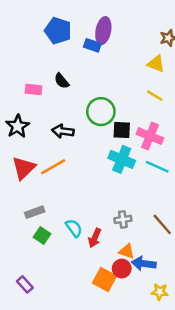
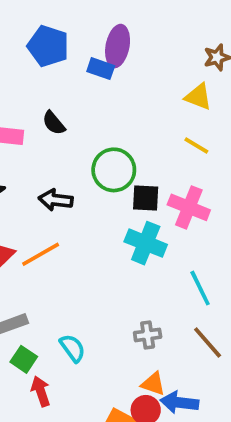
cyan line: (157, 167) -> (200, 288), moved, turned 40
red arrow: (95, 238) -> (41, 391), moved, turned 138

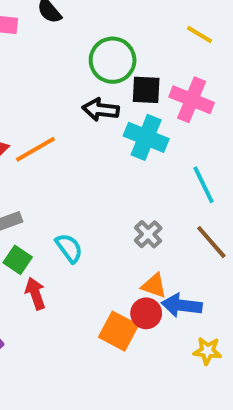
black arrow: (56, 200) -> (101, 110), moved
gray cross: (148, 335) -> (148, 234), turned -36

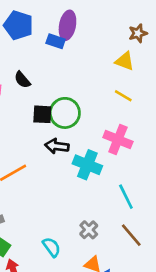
black square: (146, 90) -> (42, 114), moved
cyan semicircle: (69, 248) -> (52, 247), moved

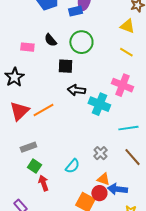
blue rectangle: (56, 41) -> (75, 11), turned -32
green circle: (65, 113) -> (81, 42), moved
cyan line: (126, 197) -> (128, 128), turned -72
cyan semicircle: (52, 247) -> (72, 166), turned 77

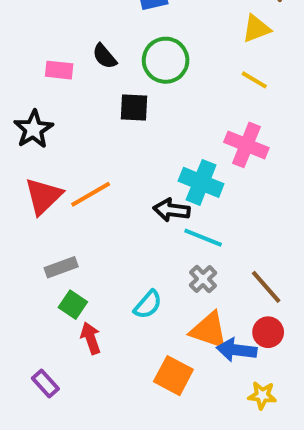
yellow triangle: (127, 26) -> (256, 29), turned -42
black arrow: (76, 90) -> (171, 210), moved
cyan line: (128, 128) -> (203, 238), moved, turned 30
orange triangle: (103, 179) -> (209, 330), size x1.5
red circle: (99, 193) -> (268, 332), moved

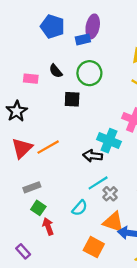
cyan line: (203, 238) -> (98, 183), moved, turned -54

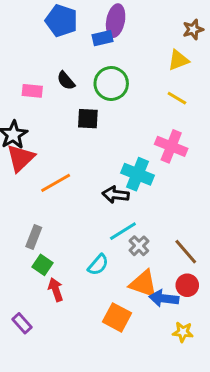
red triangle: (22, 148) -> (21, 158), moved
gray rectangle: (32, 187) -> (34, 237), turned -49

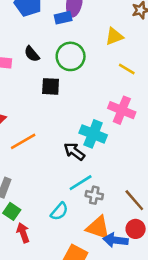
yellow triangle: (178, 60) -> (114, 36), moved
black arrow: (116, 195) -> (74, 151), turned 30
gray cross: (139, 246) -> (94, 195), turned -35

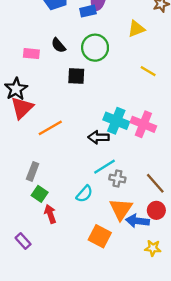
yellow line: (127, 69) -> (148, 71), moved
pink cross: (122, 110) -> (143, 124), moved
black arrow: (74, 151) -> (99, 137), turned -36
orange triangle: (98, 228) -> (121, 209), turned 45

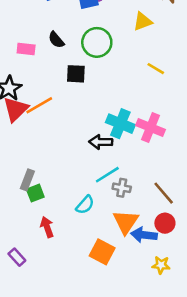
orange line: (50, 128) -> (39, 105), moved
green square: (40, 194) -> (35, 193), moved, turned 35

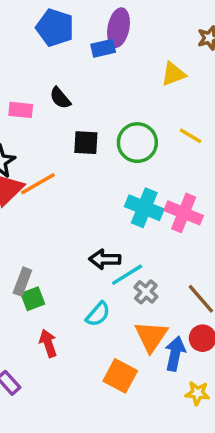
green circle: (97, 42) -> (137, 143), moved
black arrow: (101, 142) -> (105, 259), moved
gray cross: (122, 188) -> (146, 292), turned 30
blue arrow: (144, 235) -> (175, 354), turned 95

